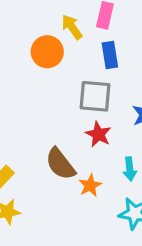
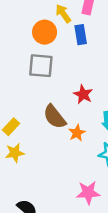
blue rectangle: (110, 55) -> (81, 35), moved
gray square: (95, 96) -> (41, 66), moved

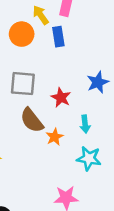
gray square: (41, 66) -> (23, 84), moved

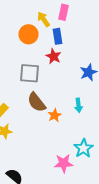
red star: (61, 98) -> (54, 56), moved
cyan star: (89, 158) -> (84, 148), moved, turned 30

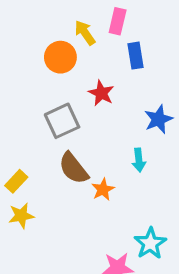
blue rectangle: (58, 36) -> (136, 56), moved
gray square: (30, 73) -> (62, 121), turned -30
cyan arrow: (79, 105) -> (139, 160), moved

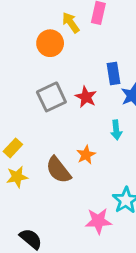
blue rectangle: (136, 56) -> (113, 74), moved
red star: (101, 93) -> (86, 97), moved
brown semicircle: (73, 168) -> (58, 170), moved

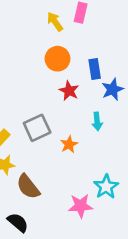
orange circle: (50, 43) -> (58, 59), moved
gray square: (51, 97) -> (37, 128), moved
brown semicircle: (58, 170) -> (28, 187), moved

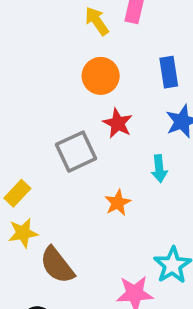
blue rectangle: (95, 69) -> (169, 72), moved
gray square: (37, 128) -> (76, 152), moved

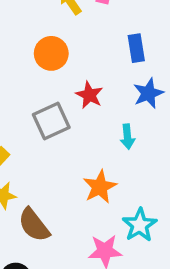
orange circle: (101, 76) -> (51, 53), moved
orange star: (118, 203) -> (100, 187), moved, size x1.4

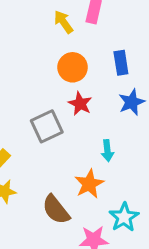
orange circle: (51, 53) -> (73, 67), moved
cyan arrow: (127, 137) -> (107, 151), moved
brown semicircle: (34, 225) -> (56, 210), moved

